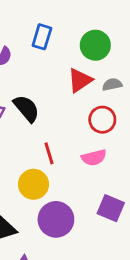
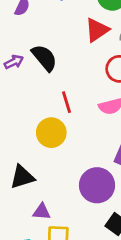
purple circle: (56, 219) -> (97, 185), moved

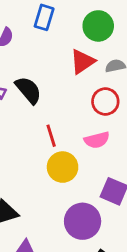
yellow circle: (51, 133) -> (63, 167), moved

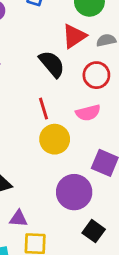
black semicircle: (28, 90) -> (52, 64), moved

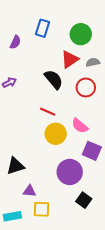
red line: (43, 109) -> (48, 112), turned -49
pink semicircle: (88, 113) -> (80, 126), moved, turned 54

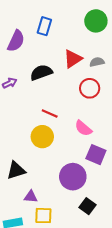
green circle: (81, 34) -> (96, 21), moved
purple semicircle: (15, 42) -> (16, 41), size x1.5
black semicircle: (54, 79) -> (41, 72), moved, turned -70
yellow circle: (56, 134) -> (42, 137), moved

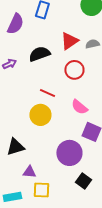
red circle: (90, 88) -> (74, 70), moved

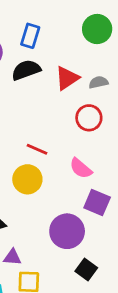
black semicircle: (39, 54) -> (26, 70), moved
red circle: (74, 70) -> (89, 118), moved

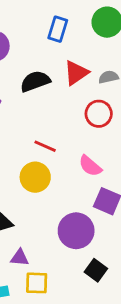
blue rectangle: (30, 36) -> (58, 29), moved
black semicircle: (26, 70) -> (35, 81), moved

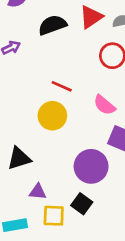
black square: (96, 270) -> (82, 204), moved

